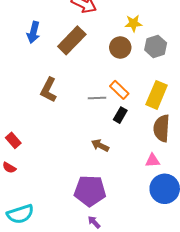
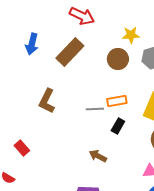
orange rectangle: (119, 90) -> (117, 101), turned -54
red rectangle: (13, 140) -> (22, 148), moved

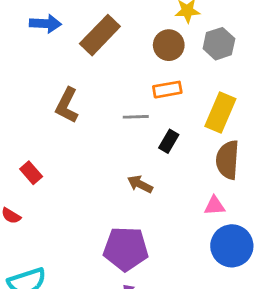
blue arrow: (32, 44) -> (45, 24), turned -100
orange rectangle: (117, 101) -> (167, 90), moved

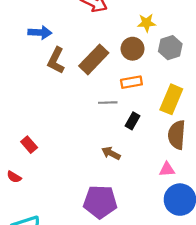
brown rectangle: (100, 35) -> (94, 59), moved
brown L-shape: (67, 105) -> (56, 61), moved

